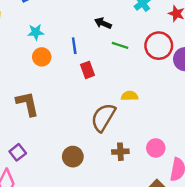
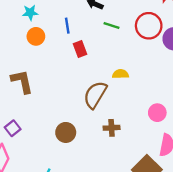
pink circle: (156, 148) -> (157, 113), moved

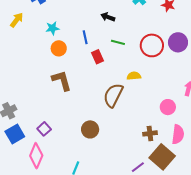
green line: (111, 25) -> (118, 42), moved
red circle: (149, 26) -> (152, 45), moved
brown L-shape: (22, 81) -> (62, 81), moved
brown cross: (112, 128) -> (150, 133), moved

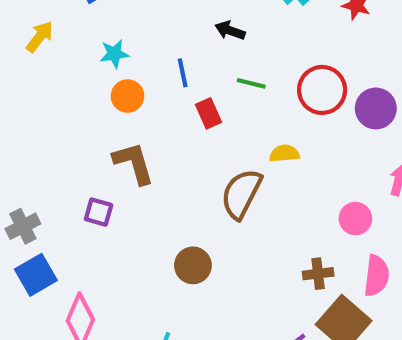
purple circle: (178, 42) -> (376, 108), moved
purple square: (44, 129) -> (99, 212), moved, turned -32

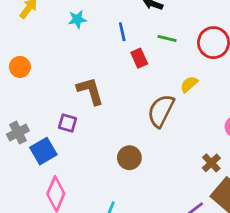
orange circle: (128, 96) -> (20, 67), moved
yellow semicircle: (284, 153) -> (189, 84), turned -36
brown cross: (318, 274) -> (211, 163), turned -36
blue square: (36, 275) -> (43, 151), moved

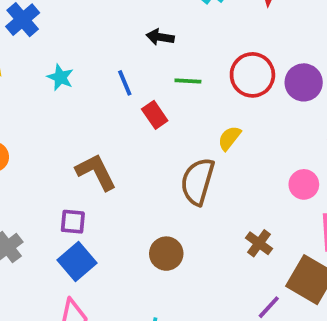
cyan star: (77, 19) -> (60, 77), turned -30
blue square: (43, 151) -> (77, 261), moved
brown cross: (211, 163) -> (259, 243), moved

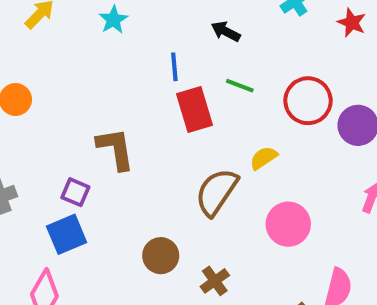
cyan star: (60, 77) -> (113, 20), moved
red rectangle: (155, 115) -> (194, 110), size x1.5
pink circle: (304, 184) -> (288, 224), moved, size x1.4
brown cross: (259, 243) -> (215, 281), moved

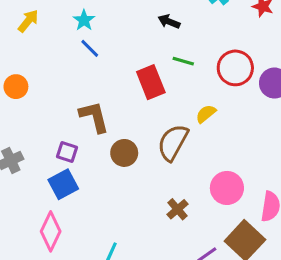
blue line: (174, 67) -> (90, 48), moved, turned -35
pink circle: (288, 224) -> (227, 188), moved
brown circle: (161, 256) -> (124, 153), moved

